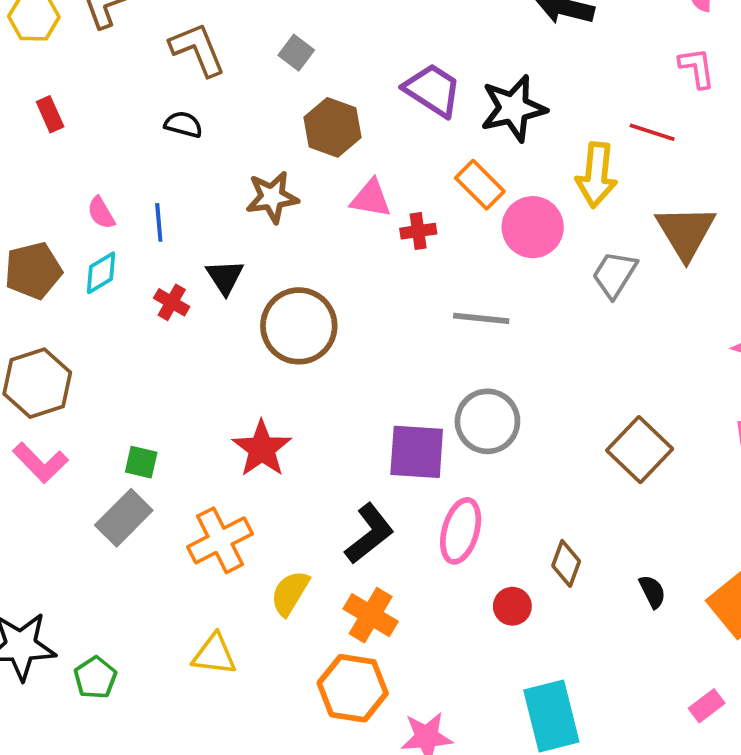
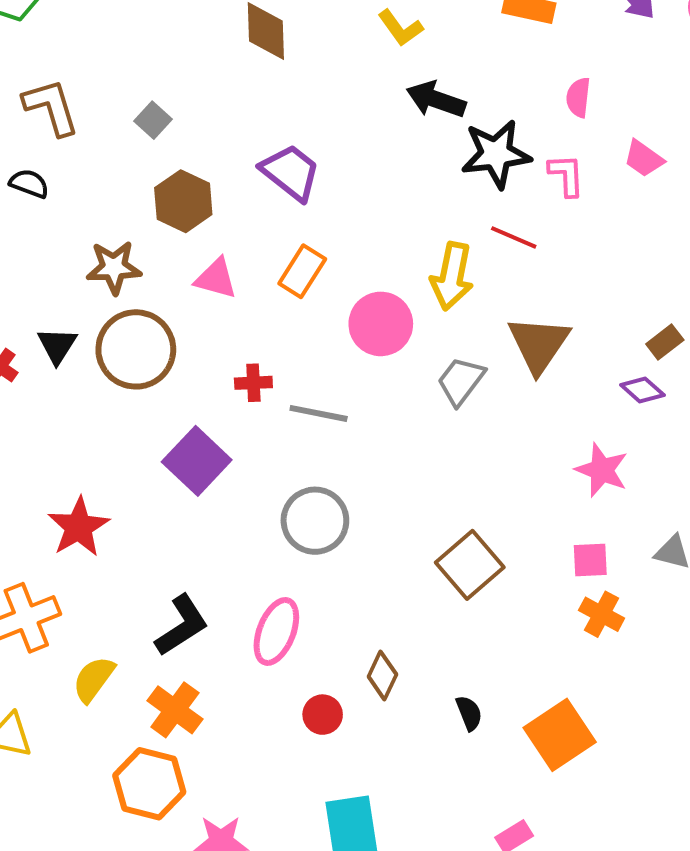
black star: (513, 108) -> (496, 154), moved
orange rectangle: (480, 185) -> (302, 271), moved, turned 72
red cross: (418, 231) -> (253, 383), moved
brown circle: (299, 326) -> (136, 349), moved
purple square: (417, 452) -> (197, 461), moved, turned 34

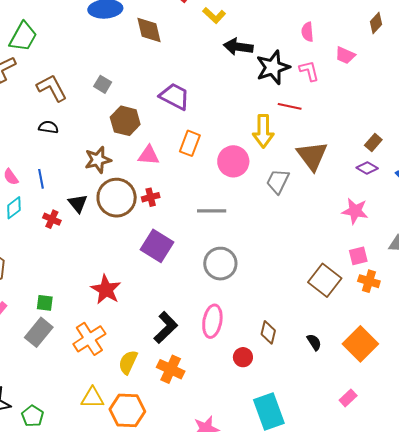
red cross: (253, 383) -> (151, 197), moved
brown square: (470, 565) -> (325, 280), moved
orange hexagon: (149, 784) -> (127, 410), moved

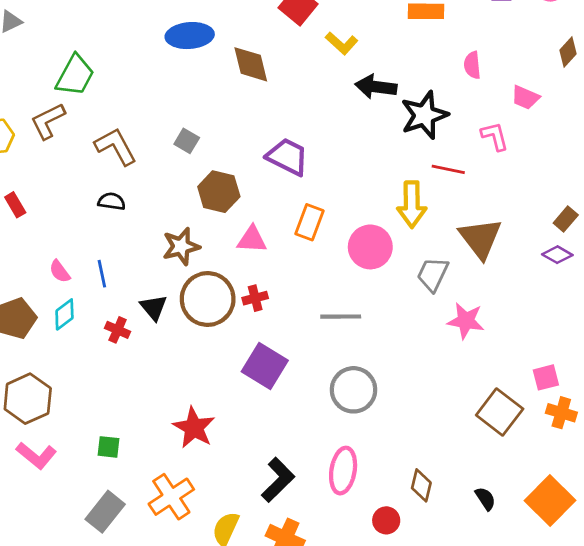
pink L-shape: (309, 71) -> (495, 136), moved
pink star: (355, 211) -> (466, 321), moved
gray rectangle: (39, 332) -> (105, 512), moved

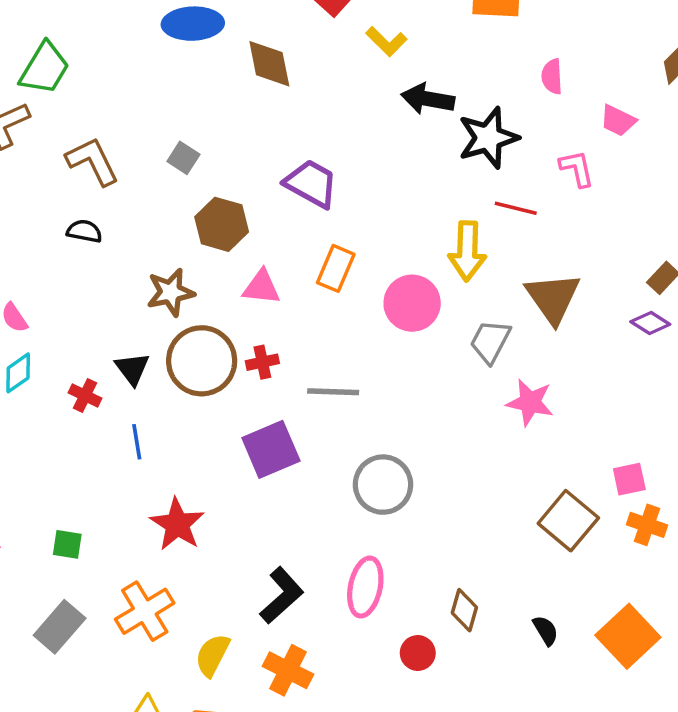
blue line: (102, 274) -> (137, 442), moved
gray line: (341, 317) -> (333, 392), moved
purple square: (265, 366) -> (271, 449), turned 33

